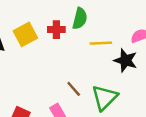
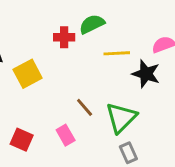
green semicircle: (80, 18) -> (92, 24), turned -130
yellow square: (25, 34) -> (28, 74), moved

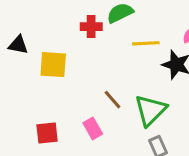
yellow square: (28, 74) -> (53, 65), turned 32
red square: (22, 140) -> (47, 133), turned -30

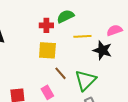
yellow square: (53, 65) -> (47, 50), moved

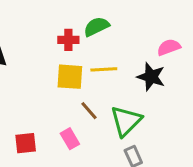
yellow line: (82, 36) -> (104, 69), moved

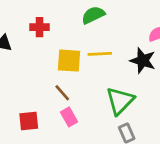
red cross: (68, 40) -> (39, 27), moved
brown line: (89, 111) -> (62, 93), moved

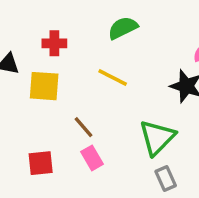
yellow line: (100, 54) -> (113, 78), moved, turned 30
yellow square: (69, 61) -> (44, 86), moved

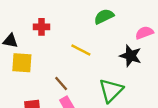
green semicircle: (123, 28) -> (104, 16), moved
yellow square: (44, 86) -> (22, 63), moved

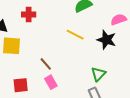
yellow line: (81, 50) -> (75, 35), moved
green triangle: (111, 90) -> (98, 74), moved, size x0.7

